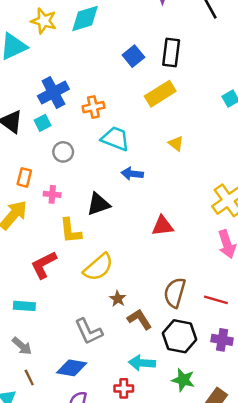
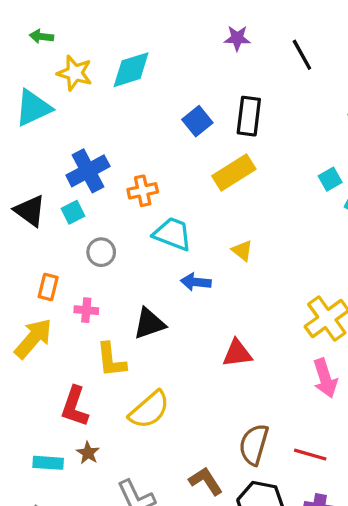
yellow triangle: (176, 143) -> (242, 250), moved
red L-shape: (44, 265) -> (75, 406), turned -44
brown star: (118, 299) -> (88, 453), moved

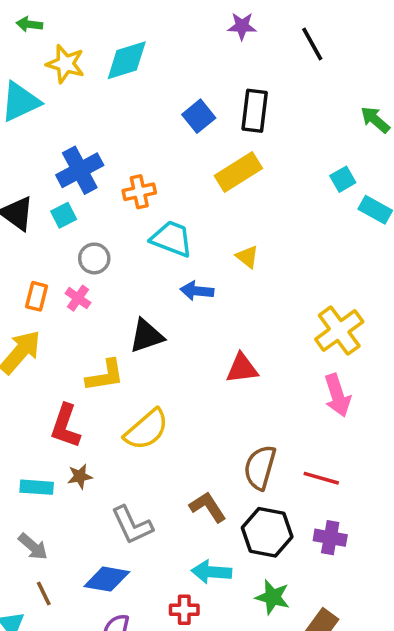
pink cross: (86, 310) -> (78, 298), moved, turned 30
yellow L-shape: (111, 360) -> (105, 376), turned -93
brown star: (88, 453) -> (80, 476), turned 30

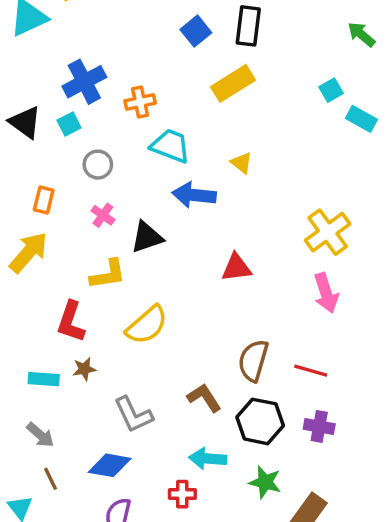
blue arrow: (197, 291) -> (194, 195), size x1.4
pink cross: (78, 298) -> (103, 215), moved

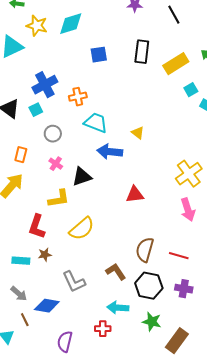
blue square: (196, 31) -> (99, 55), moved, turned 30
yellow rectangle: (233, 83) -> (176, 64), moved
blue diamond: (110, 465) -> (47, 306), moved

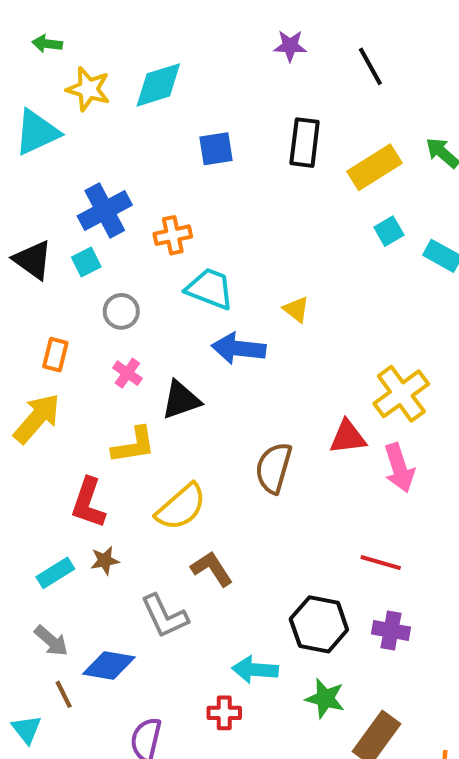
cyan square: (191, 90) -> (389, 231), moved
red triangle: (135, 195) -> (348, 437), moved
brown semicircle: (145, 250) -> (274, 468), moved
cyan rectangle: (21, 261) -> (55, 573), turned -36
brown L-shape: (116, 272) -> (212, 569), moved

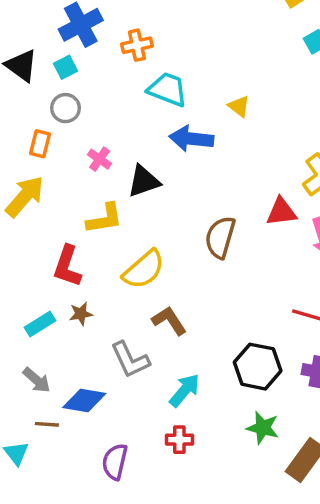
gray circle: (121, 311) -> (66, 108), moved
cyan arrow: (255, 670) -> (185, 390), moved, turned 126
brown line: (64, 694) -> (47, 424), turned -60

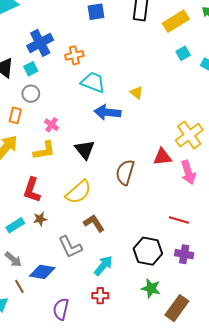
black triangle: (144, 181) -> (85, 150), moved, turned -50
yellow L-shape: (105, 219) -> (44, 151), moved
brown line: (47, 424) -> (19, 286), turned 56

